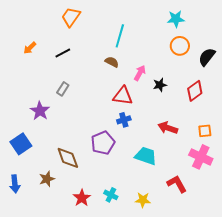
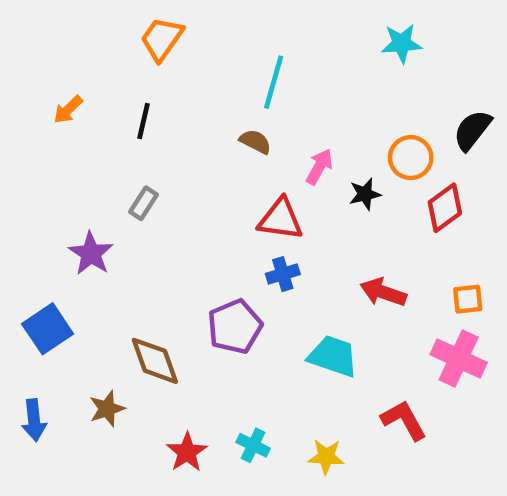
orange circle: (180, 46) -> (411, 158), moved
black line: (63, 53) -> (143, 121), turned -49

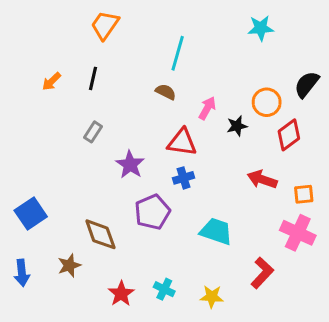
orange arrow: (68, 110) -> (51, 81), moved
purple star: (91, 253) -> (130, 165), moved
red arrow: (383, 292) -> (262, 179), moved
red L-shape: (404, 420) -> (262, 273), turned 72

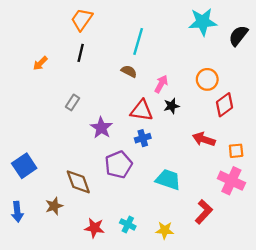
cyan star: (261, 28) -> (203, 22), size x1.4
black line: (93, 78) -> (81, 53), moved
black semicircle: (307, 84) -> (238, 36), moved
black star: (237, 126) -> (172, 106), moved
red star: (121, 294) -> (94, 228), turned -30

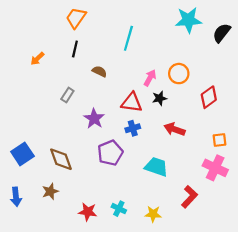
brown semicircle: (129, 71) -> (100, 71), moved
orange circle: (207, 79) -> (179, 74), moved
red arrow: (204, 139) -> (175, 129), moved
brown diamond: (78, 182) -> (61, 159), moved

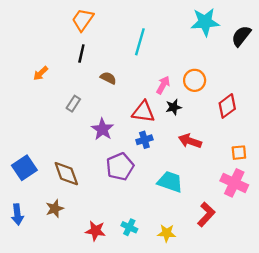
orange arrow: (37, 59) -> (41, 73), moved

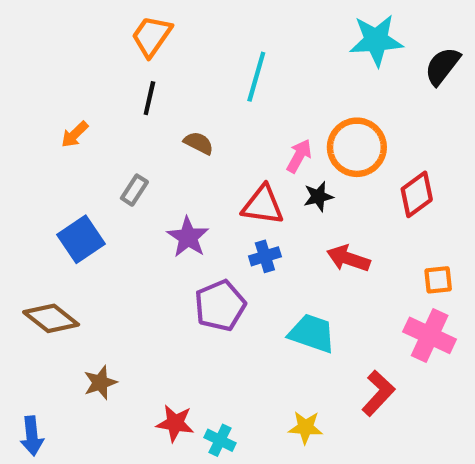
orange circle: (195, 80) -> (357, 147), size x1.4
blue square: (24, 168) -> (81, 239), moved
brown diamond: (66, 174) -> (51, 318), moved, turned -32
blue arrow: (17, 214) -> (32, 436), moved
cyan cross: (129, 227) -> (220, 440), moved

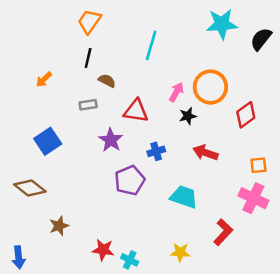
brown semicircle: (199, 143) -> (107, 81), moved
gray rectangle: (134, 190) -> (88, 105), moved, turned 48
red triangle: (263, 205) -> (136, 111), moved

